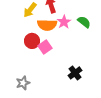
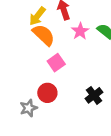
orange semicircle: (47, 25) -> (44, 35), moved, turned -138
red circle: (32, 41) -> (47, 93), moved

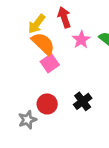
pink square: (56, 63) -> (50, 63), moved
black cross: (94, 95) -> (83, 101), moved

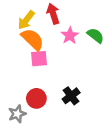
pink square: (50, 63) -> (39, 59), turned 30

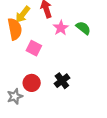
orange semicircle: (33, 39) -> (15, 29), moved, turned 35
pink square: (39, 59) -> (34, 48), turned 32

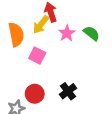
yellow arrow: (23, 14) -> (41, 25), moved

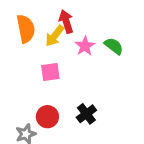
orange semicircle: (16, 34) -> (26, 29), moved
pink square: (37, 55) -> (50, 72), turned -35

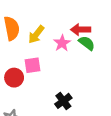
red arrow: (66, 21) -> (81, 30), moved, turned -72
red circle: (47, 117) -> (14, 78), moved

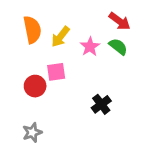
red arrow: (81, 30) -> (120, 21), moved, turned -144
black cross: (63, 101) -> (101, 104), moved

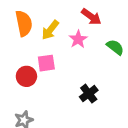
red arrow: (120, 21) -> (91, 17), moved
green semicircle: (118, 47) -> (115, 47), moved

